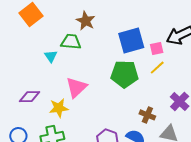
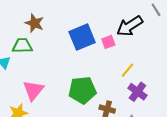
yellow line: (157, 68) -> (128, 70), moved
green pentagon: (125, 74) -> (82, 90), moved

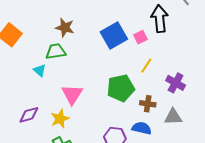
black arrow: (130, 26) -> (160, 19), turned 124
yellow line: (128, 70) -> (146, 66), moved

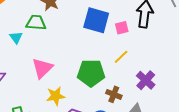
blue square: (114, 36) -> (96, 20), turned 32
yellow star: (60, 119) -> (56, 96), moved

